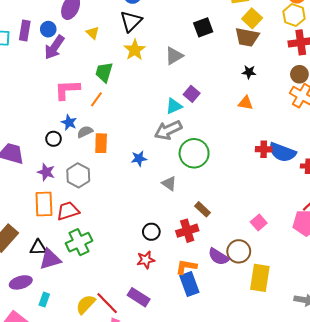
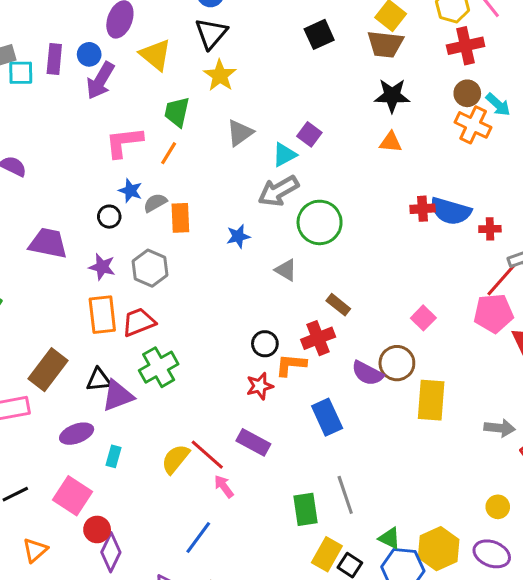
yellow triangle: (93, 33) -> (155, 55), size x1.6
gray triangle: (174, 56) -> (240, 133), moved
black star: (249, 72) -> (392, 96), size x1.6
orange L-shape: (186, 267) -> (291, 365), moved

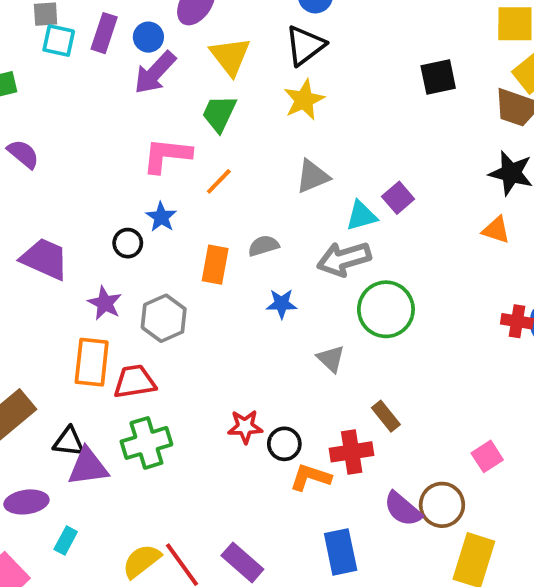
green trapezoid: (177, 112) -> (219, 113), moved
gray semicircle: (155, 203) -> (263, 246), moved
red star: (260, 386) -> (245, 427), moved

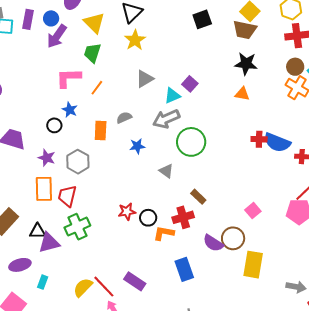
red trapezoid: (135, 382) -> (67, 196), turned -60

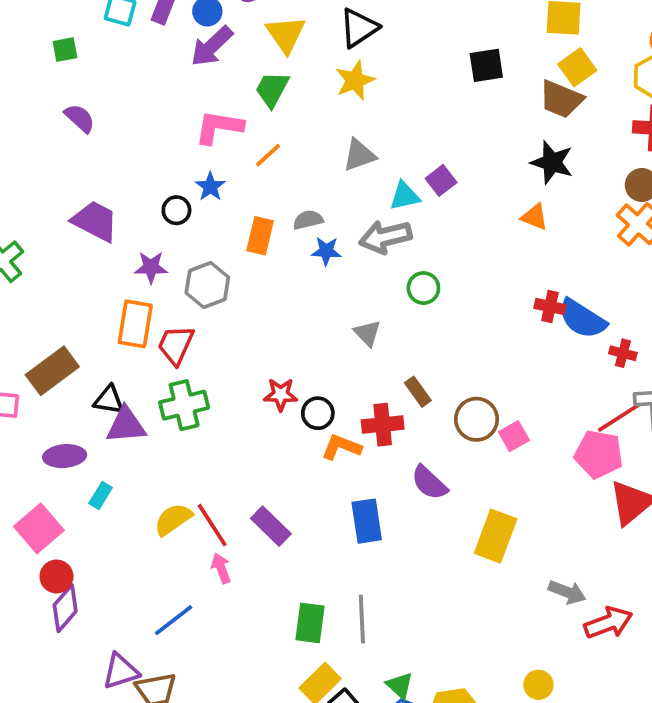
green circle: (191, 142) -> (423, 288), size x0.6
blue star: (137, 146) -> (326, 251), moved
purple star: (47, 158) -> (151, 267), turned -30
brown circle: (233, 238) -> (477, 419), moved

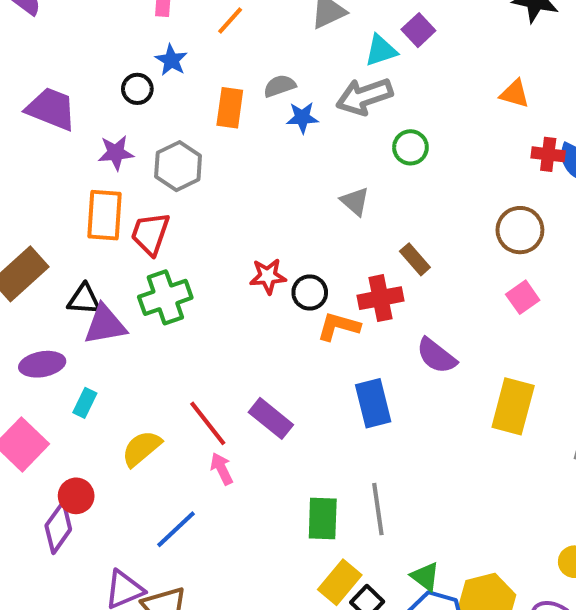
orange triangle: (535, 217) -> (515, 94), moved
brown circle: (477, 419) -> (520, 230), moved
yellow semicircle: (173, 519) -> (141, 448), moved
red circle: (56, 576) -> (76, 496), moved

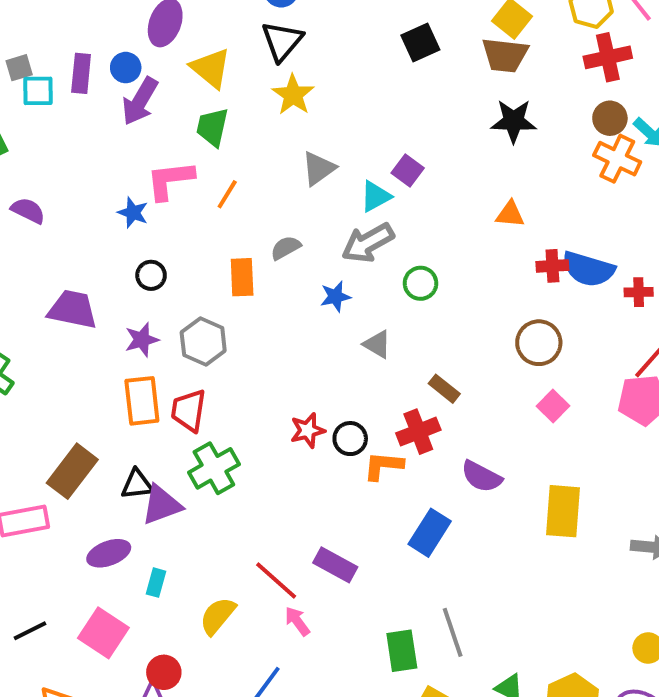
blue star: (171, 60) -> (133, 213), moved
blue star: (302, 118) -> (335, 296), moved
blue rectangle: (373, 403) -> (430, 533), turned 57

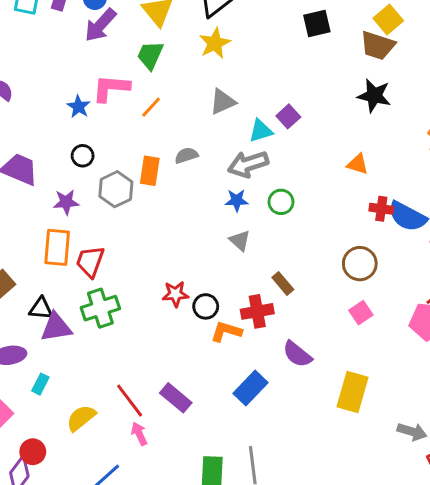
blue star: (335, 296) -> (237, 200), moved
gray hexagon: (203, 341) -> (116, 189), moved

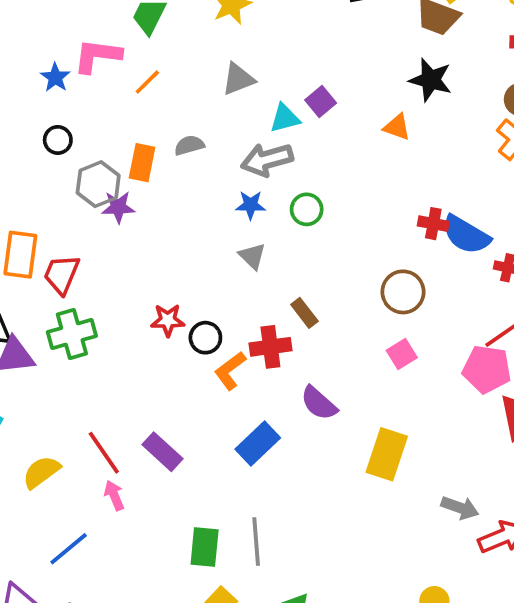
orange triangle: (358, 164) -> (397, 127), moved
purple star: (66, 202) -> (118, 207), moved
orange L-shape: (226, 332) -> (230, 371), turned -56

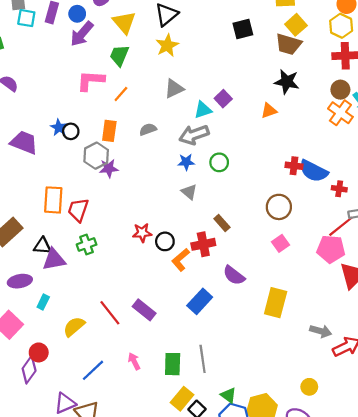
blue star: (55, 77) -> (59, 128), moved
orange triangle: (397, 127) -> (269, 111), turned -35
orange rectangle: (142, 163) -> (109, 131), moved
green cross: (72, 334) -> (87, 244), size x0.7
pink arrow: (114, 495) -> (134, 361), moved

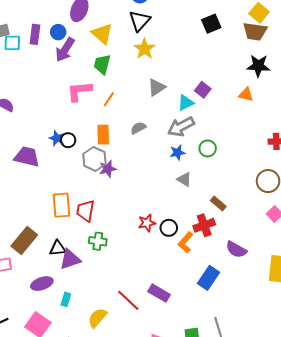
orange triangle: (269, 111) -> (246, 95), turned 42
green cross: (87, 244) -> (98, 241), turned 36

